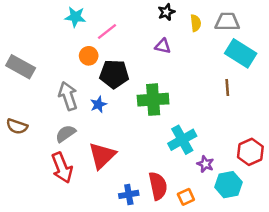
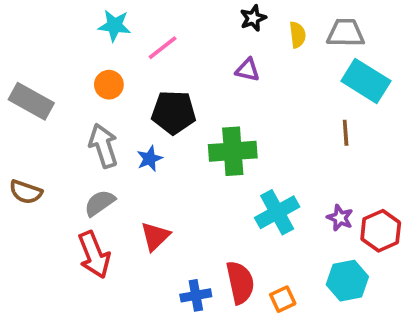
orange circle: (89, 56) -> (109, 85), moved
red triangle: (102, 156) -> (155, 236), size x0.7
purple star: (205, 164) -> (340, 218), moved

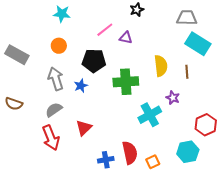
yellow semicircle: (297, 35) -> (161, 66), moved, size x1.5
pink line: (163, 48) -> (105, 30), moved
purple triangle: (248, 70) -> (126, 38), moved
purple star: (340, 218) -> (173, 98), moved

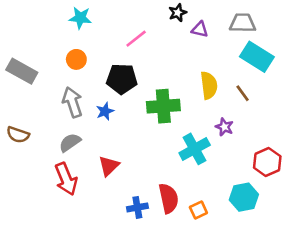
purple triangle: (126, 38) -> (200, 30), moved
brown line: (187, 72) -> (243, 93), turned -32

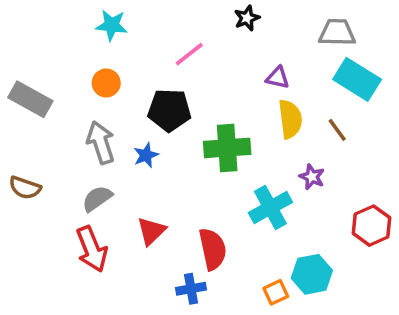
purple triangle: (200, 30) -> (278, 78), moved
cyan hexagon: (244, 197) -> (312, 274), moved
red semicircle: (169, 198) -> (213, 249), moved

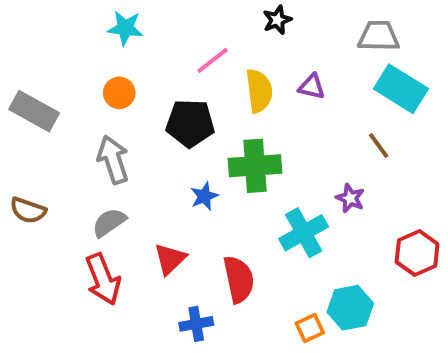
yellow semicircle: (290, 119) -> (259, 91), moved
blue star: (146, 155) -> (204, 196), moved
blue cross: (191, 289) -> (196, 324), moved

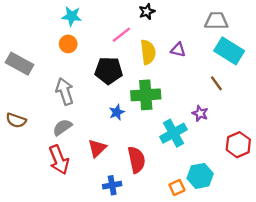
black star: (277, 20) -> (147, 12), moved
orange circle: (119, 93) -> (68, 44), moved

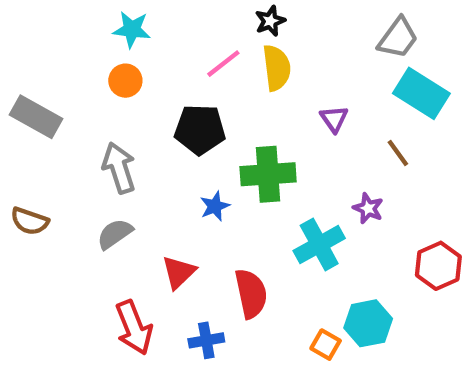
gray trapezoid: (216, 21) -> (398, 38), turned 125
purple triangle: (178, 50) -> (334, 119), moved, turned 42
yellow semicircle: (148, 52) -> (277, 68), moved
red arrow: (59, 160) -> (134, 328), moved
orange square: (177, 188) -> (326, 345), turned -35

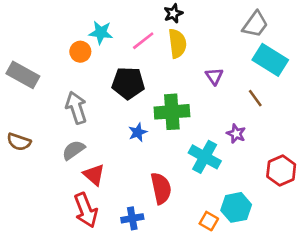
cyan star: (132, 29) -> (101, 33), moved
cyan cross: (319, 245) -> (205, 157), turned -32
red triangle: (179, 272) -> (94, 175), moved, turned -35

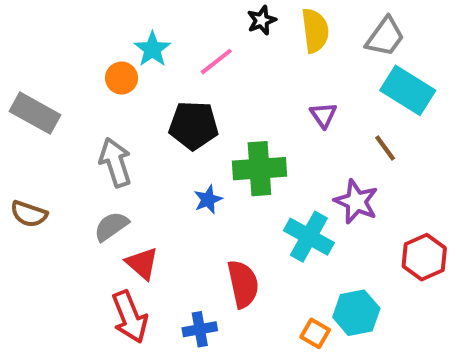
cyan star: (101, 33) -> (152, 49), turned 30
yellow semicircle: (177, 43) -> (315, 31), moved
purple star: (236, 134) -> (356, 202), size x1.5

